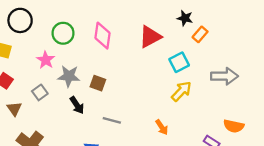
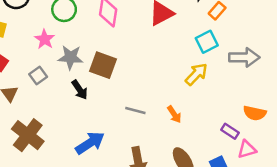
cyan square: (179, 62) -> (207, 42), moved
brown square: (98, 83) -> (103, 65), size x1.5
gray line: (112, 120) -> (135, 111), moved

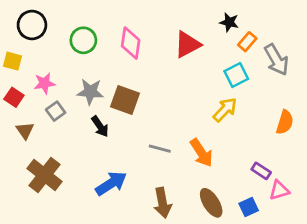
pink star: (45, 39) -> (44, 83), moved, turned 30
gray arrow: (244, 57) -> (276, 60), moved, turned 60
orange semicircle: (255, 113) -> (285, 122), moved, turned -85
orange arrow: (174, 114) -> (201, 153), size x1.5

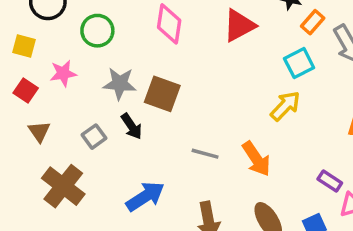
green circle: (83, 40) -> (97, 31), moved
gray square: (56, 111) -> (94, 137), moved

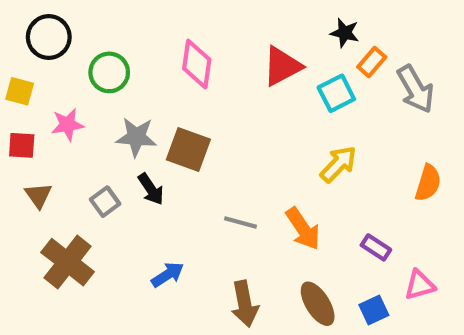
cyan square: (299, 63) -> (336, 93), moved
red square: (26, 90) -> (22, 145), turned -30
purple rectangle: (330, 181) -> (376, 247), moved
blue arrow: (145, 196) -> (168, 275), size x0.7

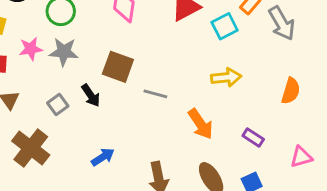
gray star: (136, 137) -> (64, 52), moved
yellow arrow: (338, 164) -> (226, 77), turned 40
gray line: (240, 222) -> (155, 94), moved
pink triangle: (420, 285) -> (301, 157), moved

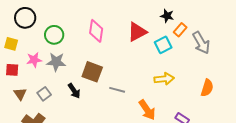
gray square: (58, 104) -> (44, 94), moved

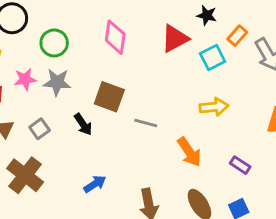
black star: (167, 16) -> (207, 15), moved

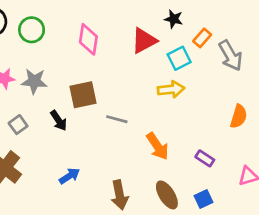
green circle: (54, 43) -> (32, 30), moved
brown square: (109, 97) -> (83, 95), turned -32
yellow arrow: (214, 107) -> (171, 89), moved

